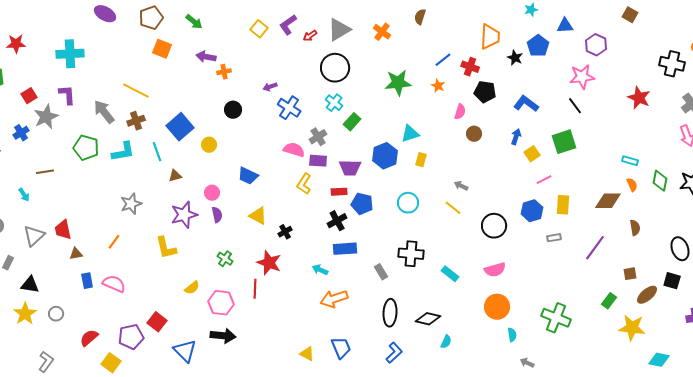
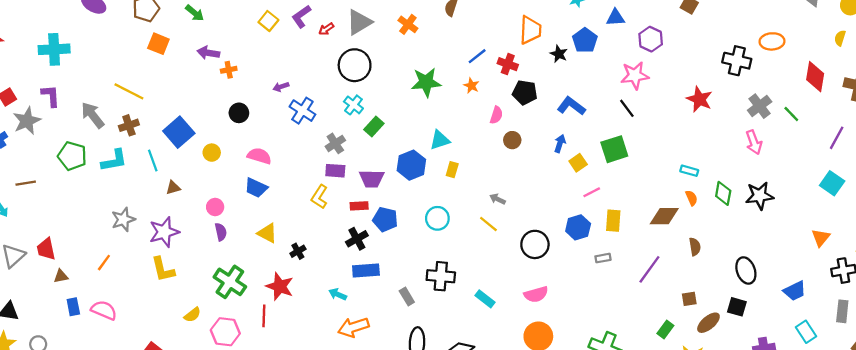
pink semicircle: (294, 150) -> (259, 156), moved
purple star: (184, 215) -> (164, 232), moved
green cross: (225, 259) -> (230, 282), size x1.8

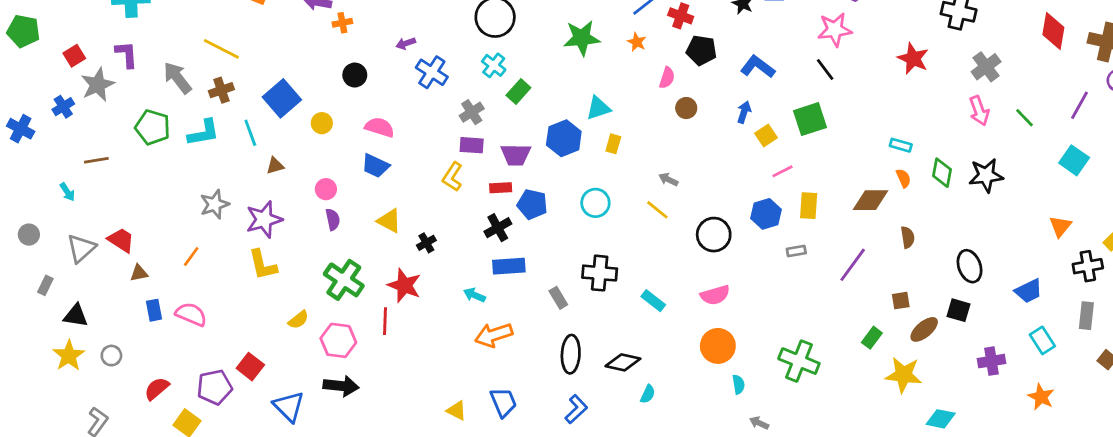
green line: (791, 114) -> (1025, 118), moved
red trapezoid: (46, 249) -> (121, 240), turned 135

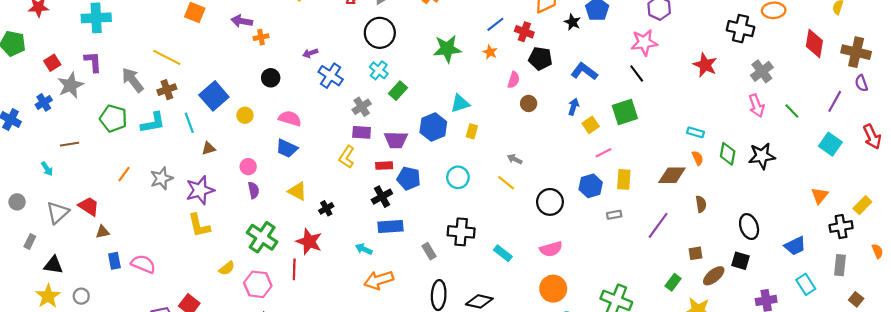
orange line: (191, 257) -> (124, 174), moved

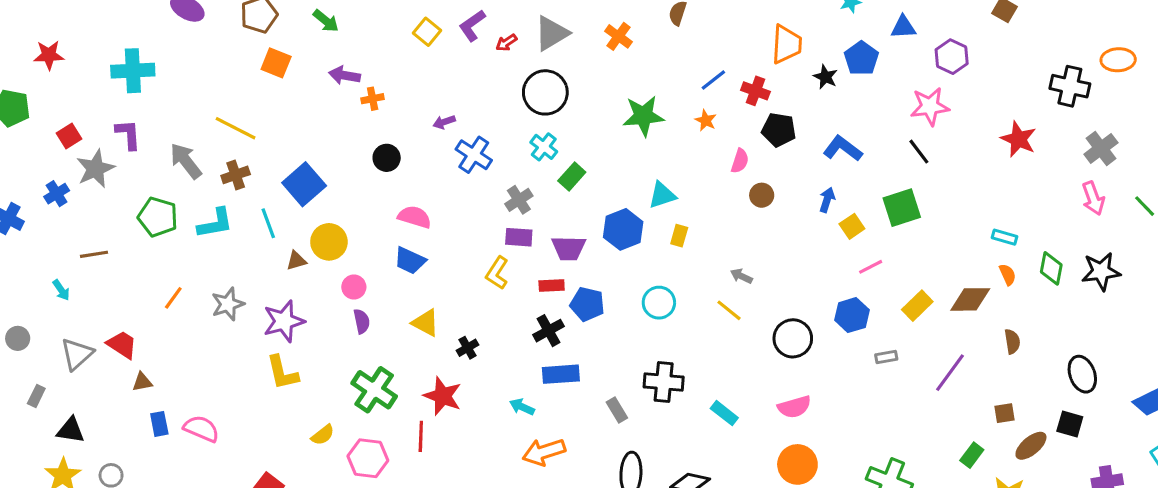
yellow circle: (245, 115) -> (329, 242), moved, size x1.5
yellow rectangle: (624, 179) -> (917, 306), moved, turned 42

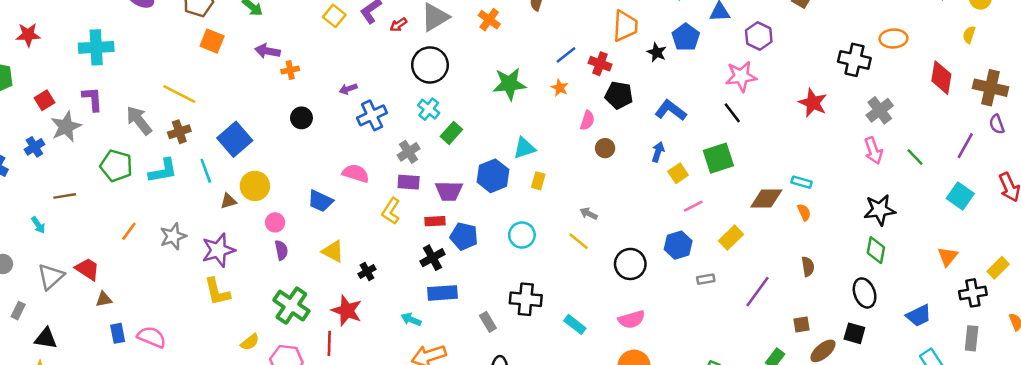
blue cross: (474, 155) -> (372, 115), turned 32
pink semicircle: (415, 217) -> (356, 173), moved
green diamond: (1051, 268) -> (876, 250), moved
brown diamond: (970, 299) -> (766, 198), moved

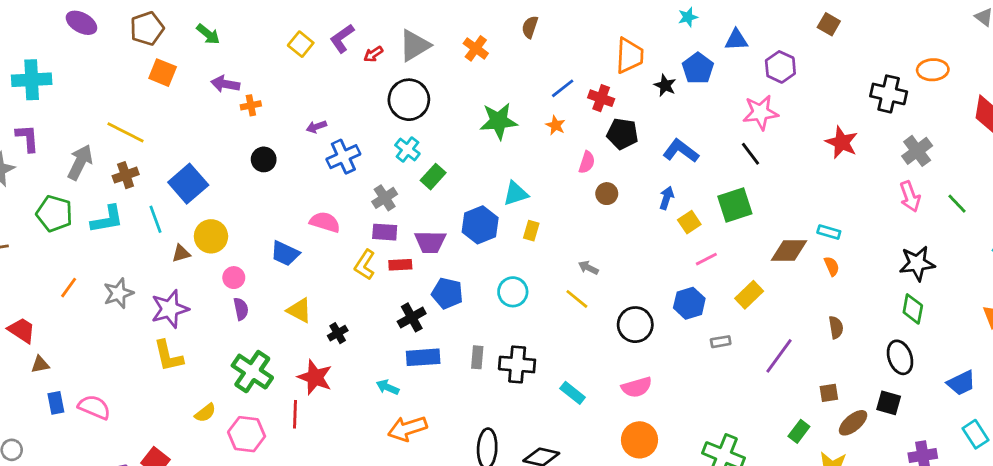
gray arrow: (139, 120) -> (80, 162), turned 64
red rectangle: (435, 221) -> (400, 265), moved
gray rectangle: (488, 322) -> (477, 357), moved, turned 36

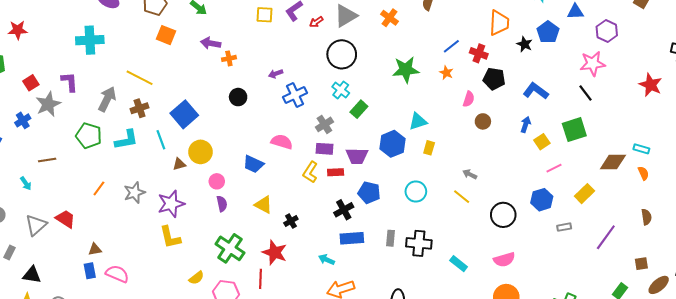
yellow square: (301, 44) -> (265, 15), turned -36
cyan cross: (32, 80) -> (90, 40), moved
brown triangle: (40, 364) -> (95, 249), moved

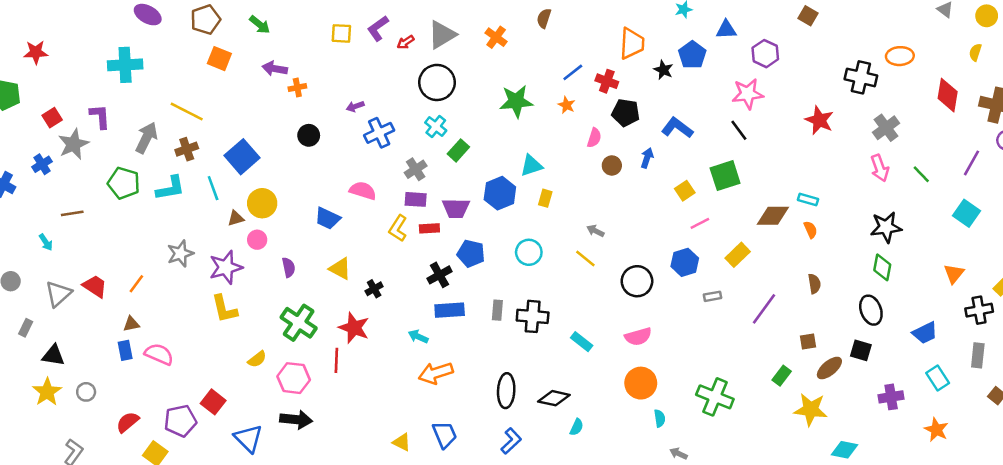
blue arrow: (526, 124) -> (647, 158), moved
pink circle: (217, 181) -> (257, 240), moved
orange line: (99, 188) -> (136, 284), moved

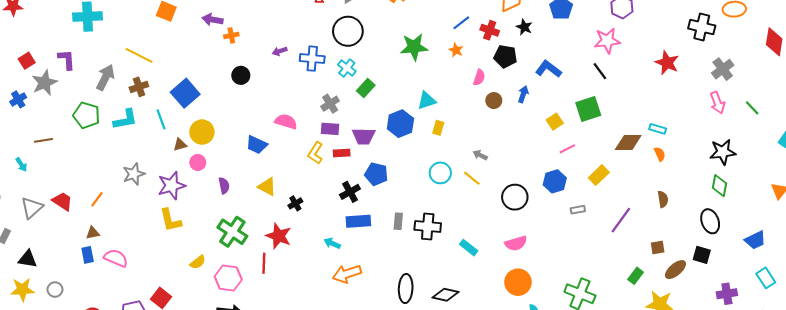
black star: (663, 70) -> (524, 27), moved
blue cross: (379, 133) -> (312, 59), moved, turned 30
cyan circle: (529, 252) -> (440, 173), moved
yellow star: (47, 392) -> (22, 290), turned 30

